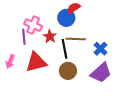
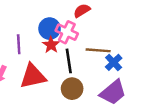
blue circle: (66, 18) -> (50, 29), moved
pink cross: (33, 25) -> (67, 32), moved
brown line: (76, 39) -> (98, 50), moved

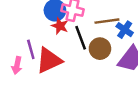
purple line: (19, 44) -> (31, 49), moved
brown circle: (72, 89) -> (100, 49), moved

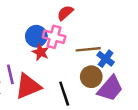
black line: (81, 38) -> (64, 94), moved
brown circle: (100, 49) -> (91, 77), moved

